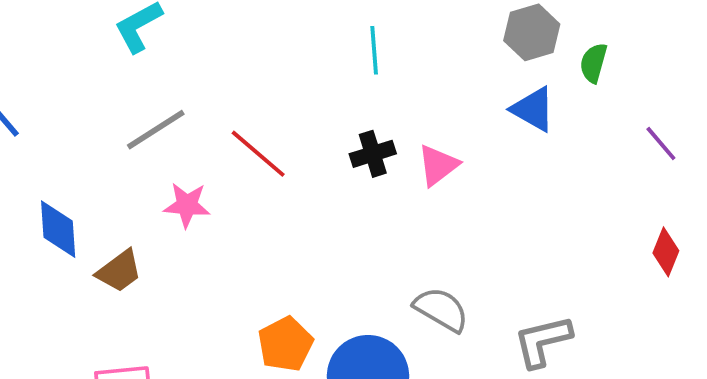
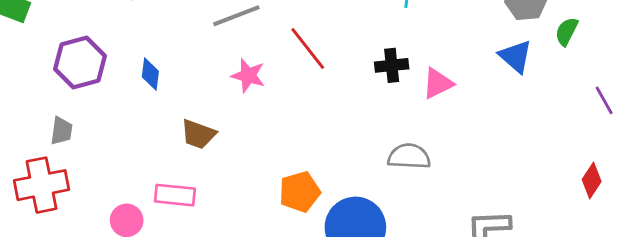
blue diamond: (58, 229) -> (150, 74), size x0.7
brown trapezoid: (119, 271) -> (198, 134), moved, turned 45
gray semicircle: (441, 309) -> (409, 156), moved, turned -39

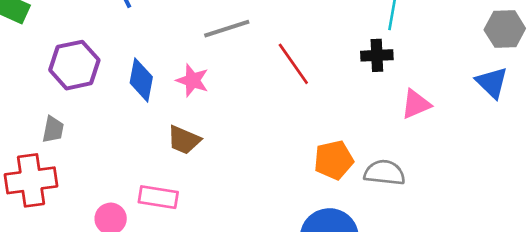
black cross: (392, 65) -> (377, 55), moved
blue diamond: (150, 74) -> (141, 80), size x1.4
pink star: (248, 75) -> (192, 80), moved
orange pentagon: (300, 192) -> (334, 160), moved

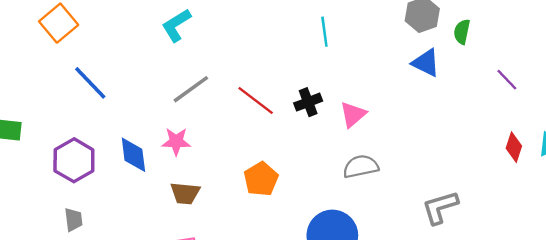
black cross: (377, 55) -> (308, 102), moved
pink triangle: (416, 104) -> (353, 114), moved
orange pentagon: (334, 160) -> (261, 179), moved

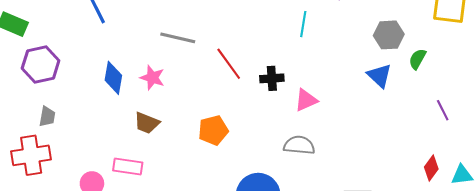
gray line: (191, 89) -> (178, 38), turned 32
purple hexagon: (74, 160) -> (41, 65), moved

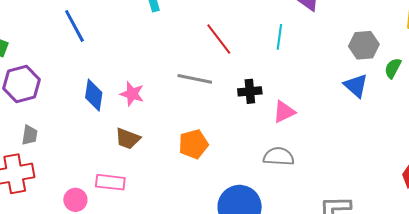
gray line: (178, 38) -> (195, 79), moved
red line: (229, 64) -> (219, 39), moved

